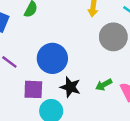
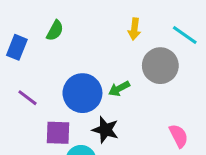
green arrow: (104, 85) -> (119, 89), moved

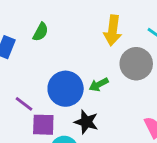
yellow arrow: (134, 29) -> (113, 30), size x1.5
purple line: (27, 98) -> (24, 104), moved

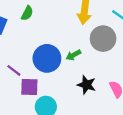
black star: (86, 122) -> (87, 85), moved

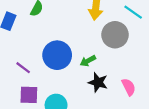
green arrow: (73, 55) -> (88, 61), moved
purple square: (29, 87) -> (29, 95), moved

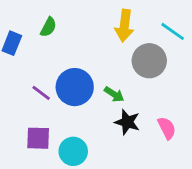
green arrow: (88, 61) -> (114, 94), turned -119
purple line: (23, 68) -> (41, 93), moved

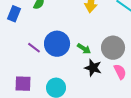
gray circle: (149, 61) -> (113, 48), moved
purple square: (38, 138) -> (23, 84), moved

